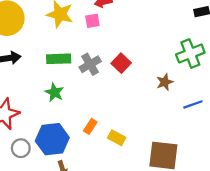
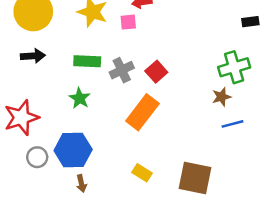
brown star: (165, 82) -> (222, 97), moved
orange rectangle: (90, 126) -> (142, 112), moved, size x2.0
yellow rectangle: (117, 138) -> (142, 173), moved

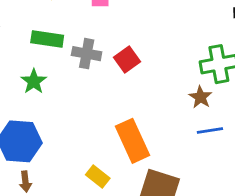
gray cross: (122, 70) -> (87, 54), turned 30
brown star: (222, 97) -> (200, 97), turned -30
orange rectangle: (142, 112) -> (133, 141), moved, turned -68

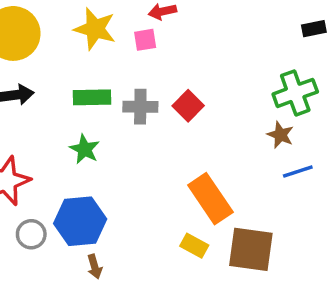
yellow rectangle: (98, 177) -> (194, 246), moved

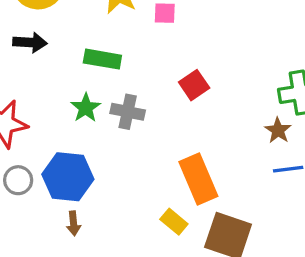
gray cross: (140, 107) -> (128, 112), moved

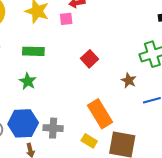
gray cross: (128, 112) -> (53, 128), moved
brown star: (278, 130) -> (129, 80), moved

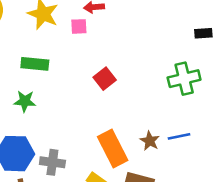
brown star: (129, 80) -> (150, 141), moved
green star: (28, 81) -> (25, 101), turned -30

